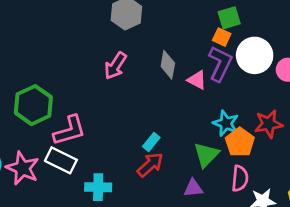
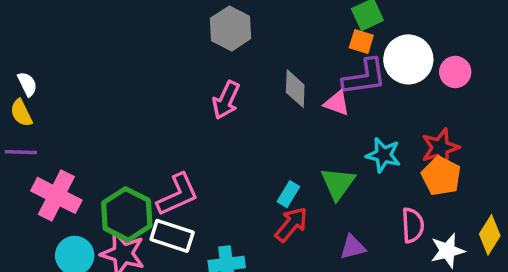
purple L-shape: (220, 64) -> (364, 77), turned 64
green hexagon: (33, 105) -> (127, 214), moved
orange pentagon: (240, 142) -> (441, 176), moved
green triangle: (206, 155) -> (338, 183), moved

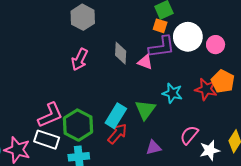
red star: (440, 148) -> (206, 89), turned 30
orange pentagon: (441, 176) -> (223, 81), moved
cyan rectangle: (288, 194) -> (116, 116), size x1.6
green hexagon: (127, 214) -> (78, 125), moved
pink semicircle: (413, 225) -> (189, 135), turned -138

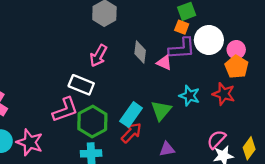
orange pentagon: (223, 81) -> (237, 67), moved
pink semicircle: (189, 135) -> (216, 139), moved
white rectangle: (47, 140) -> (81, 85), moved

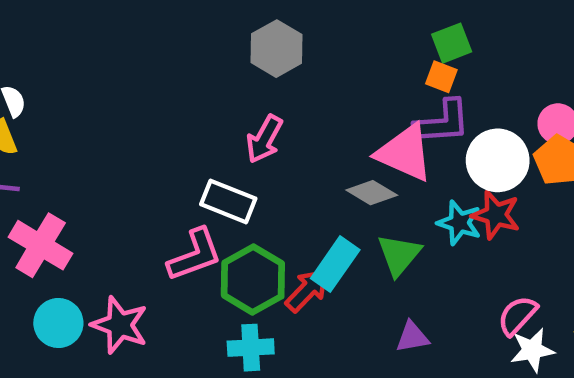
white circle: (209, 40) -> (498, 160), moved
gray diamond: (140, 52) -> (372, 193), moved, turned -65
pink triangle: (164, 63) -> (405, 153), size x1.8
red star: (224, 94) -> (496, 215), moved
red arrow: (131, 133) -> (307, 290), moved

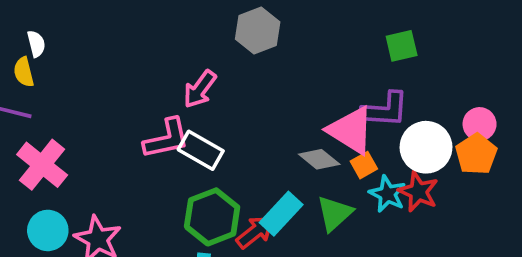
orange square: (441, 77) -> (364, 165), moved, turned 32
pink arrow: (264, 139) -> (200, 89), moved
pink L-shape: (195, 255) -> (167, 139), moved

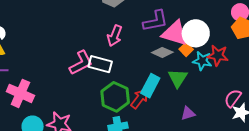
pink arrow: (200, 89) -> (115, 36), moved
purple L-shape: (385, 110) -> (155, 21), moved
white circle: (426, 147) -> (196, 33), moved

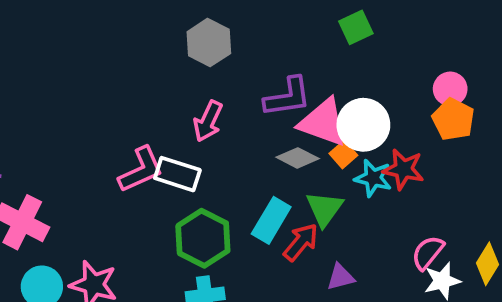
red arrow: (139, 99) -> (301, 242), moved

